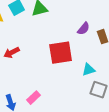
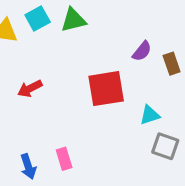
pink rectangle: (34, 98) -> (64, 159), turned -64

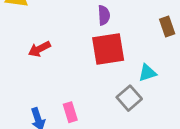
purple semicircle: (142, 51) -> (104, 15), moved, turned -42
gray square: (165, 146) -> (129, 98), moved, turned 30

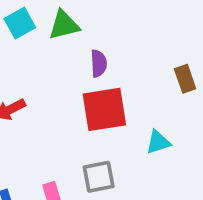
gray square: (129, 98) -> (99, 177), moved, turned 30

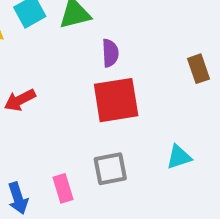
cyan triangle: (158, 142) -> (179, 157), moved

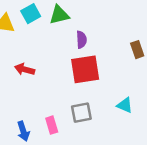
red arrow: (20, 100) -> (25, 69), turned 42
cyan triangle: (179, 157) -> (125, 105), turned 42

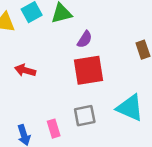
purple semicircle: (81, 40) -> (85, 39), turned 35
cyan triangle: (125, 105) -> (130, 108), size x1.6

